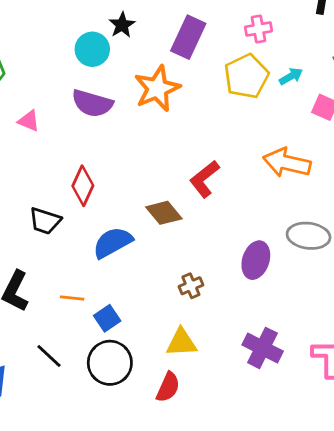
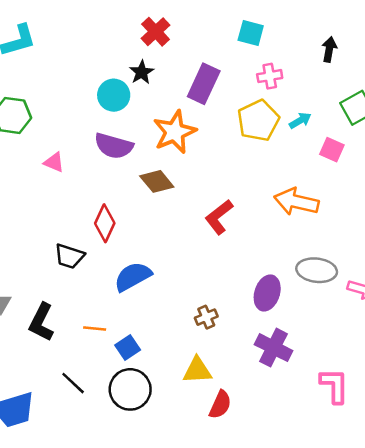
brown diamond: (164, 213) -> (157, 181), moved
purple cross: (263, 348) -> (273, 348), moved
red semicircle: (168, 387) -> (220, 405), moved

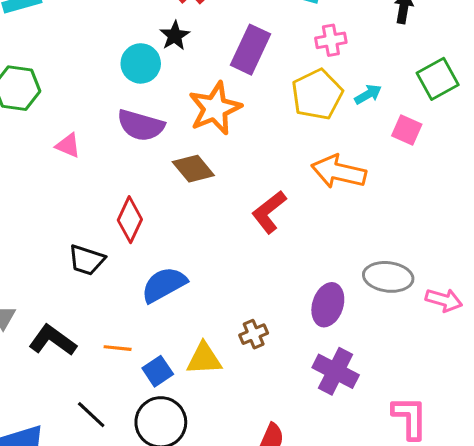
orange arrow: (296, 202) -> (339, 172), moved
black L-shape: (41, 322) -> (53, 340), turned 99
yellow triangle: (197, 370) -> (204, 359), moved

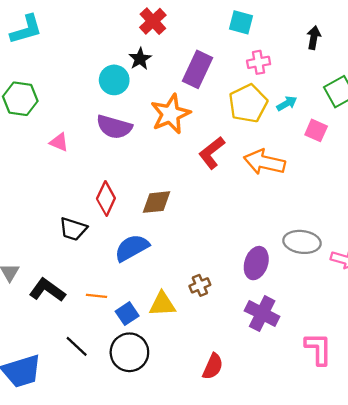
brown diamond: (193, 169) -> (156, 202), moved, turned -56
red L-shape: (269, 212) -> (212, 153), moved

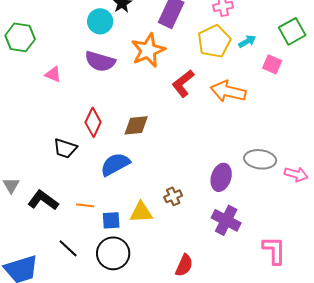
blue square: (127, 314) -> (111, 220), turned 30

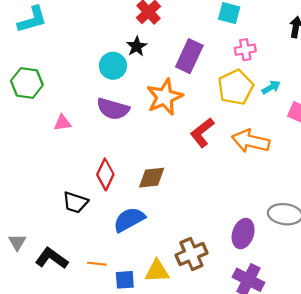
pink triangle: (53, 74) -> (62, 123), turned -30
brown cross: (173, 196) -> (191, 254), size x1.6

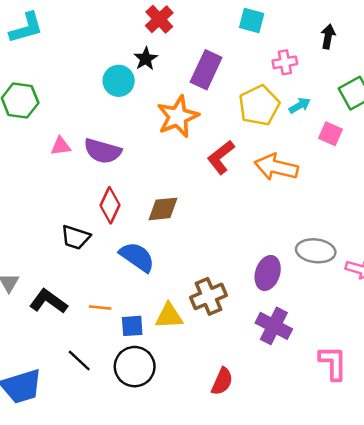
pink cross: (245, 50) -> (285, 62), moved
purple semicircle: (113, 109) -> (103, 151), moved
blue semicircle: (129, 220) -> (137, 257), turned 64

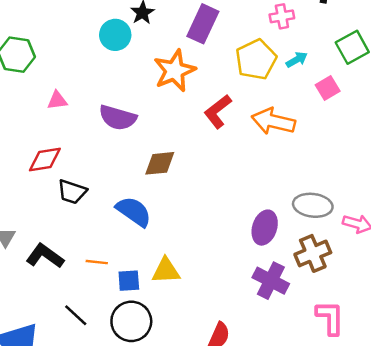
pink square: (330, 134) -> (328, 88), turned 35
purple semicircle: (103, 151) -> (118, 118), moved
red diamond: (110, 205) -> (45, 160), moved, turned 56
brown cross: (209, 296) -> (313, 253), moved

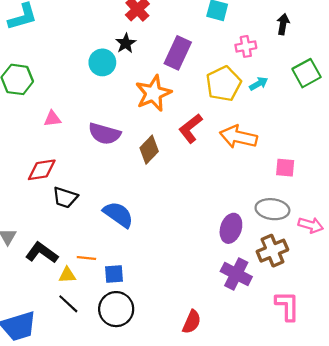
pink square: (328, 88) -> (285, 168), moved, turned 36
brown diamond: (160, 163) -> (149, 150), moved, turned -40
yellow triangle: (166, 271) -> (67, 275), moved, size x0.7

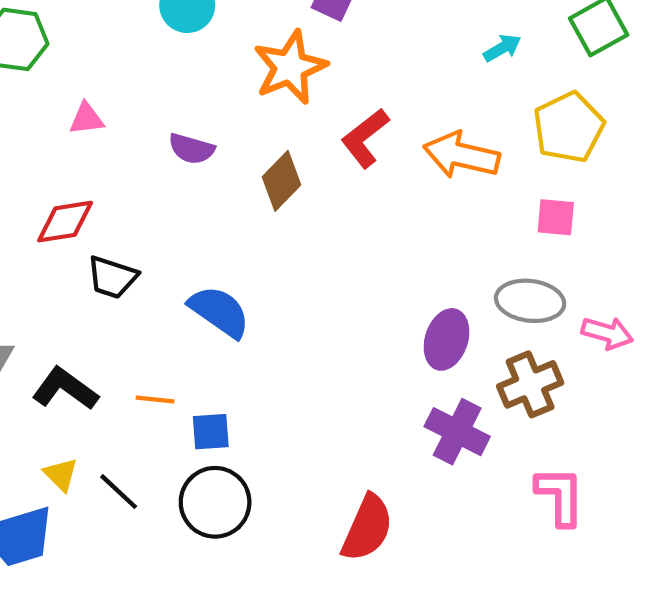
yellow pentagon: (224, 84) -> (569, 127), moved
purple semicircle: (104, 134) -> (191, 149), size x0.7
yellow triangle: (67, 275) -> (61, 474), moved, turned 48
red semicircle: (192, 322) -> (367, 528), size x1.4

